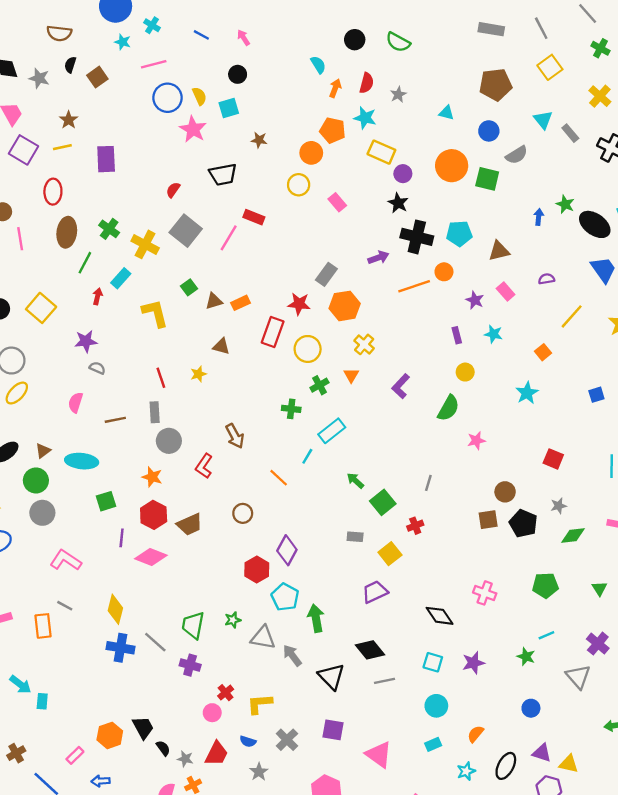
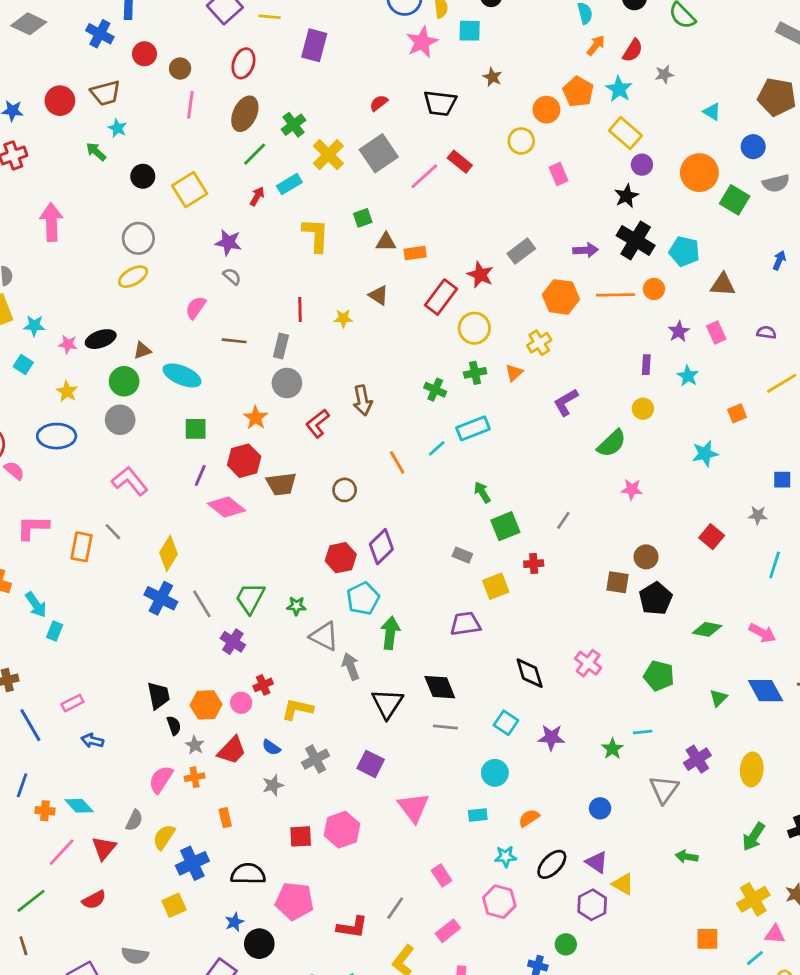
orange hexagon: (345, 306) -> (561, 297), moved
gray star: (559, 506) -> (758, 515), moved
orange hexagon: (110, 735) -> (206, 705), moved

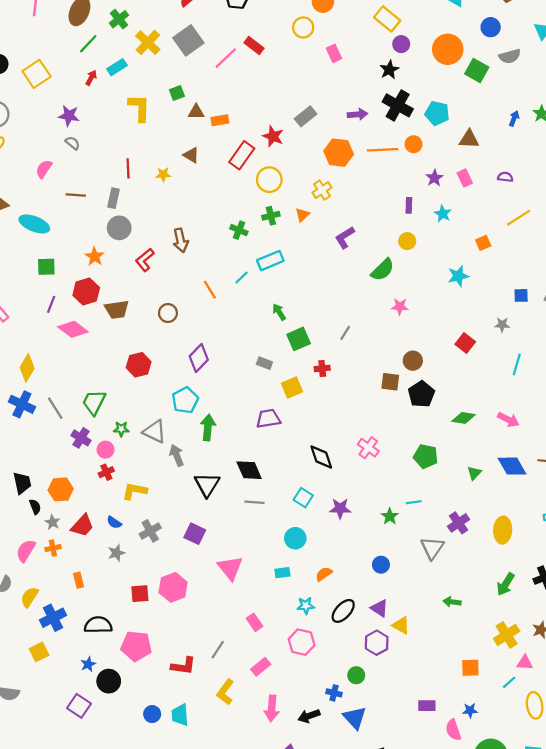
red hexagon: (341, 558) -> (139, 365), moved
green star: (296, 606) -> (121, 429), moved
pink circle: (241, 703) -> (105, 450), moved

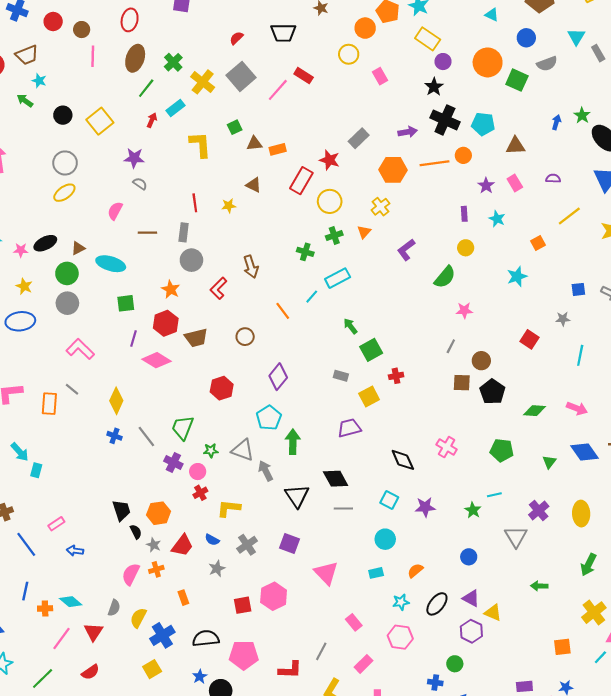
gray line: (345, 333) -> (451, 346), moved
blue cross: (22, 404) -> (115, 436), size x0.6

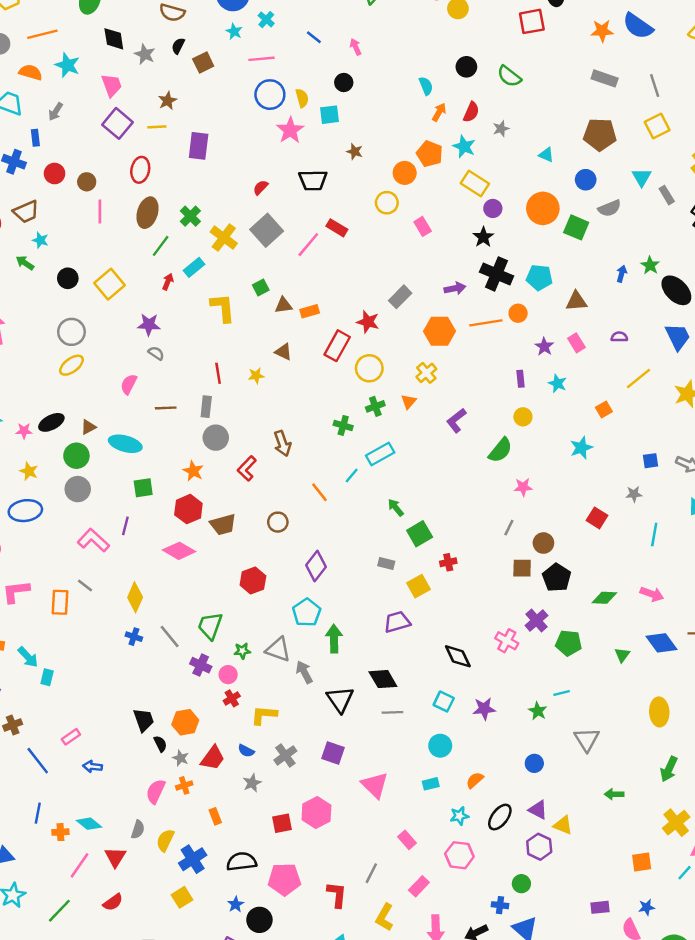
purple line: (134, 339) -> (125, 526), moved
purple cross: (539, 511) -> (536, 620), moved
red L-shape: (290, 670) -> (337, 895), turned -85

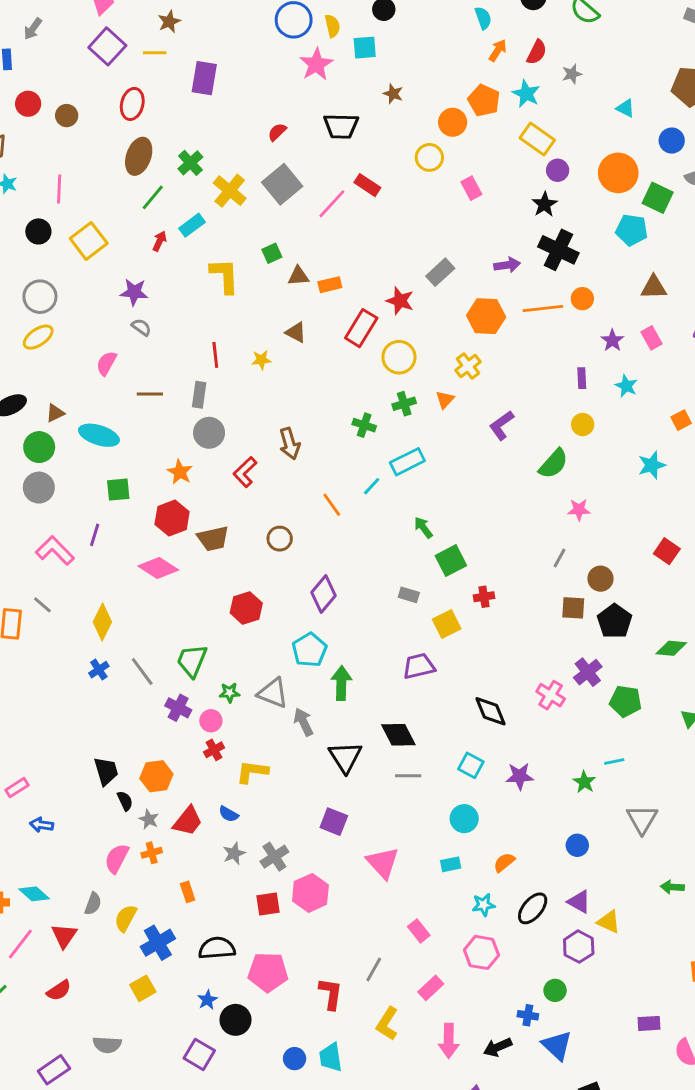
pink line: (100, 212) -> (59, 189), moved
cyan pentagon: (539, 277) -> (632, 230), moved
blue cross: (134, 637) -> (99, 670), turned 35
gray cross: (285, 755) -> (274, 857), moved

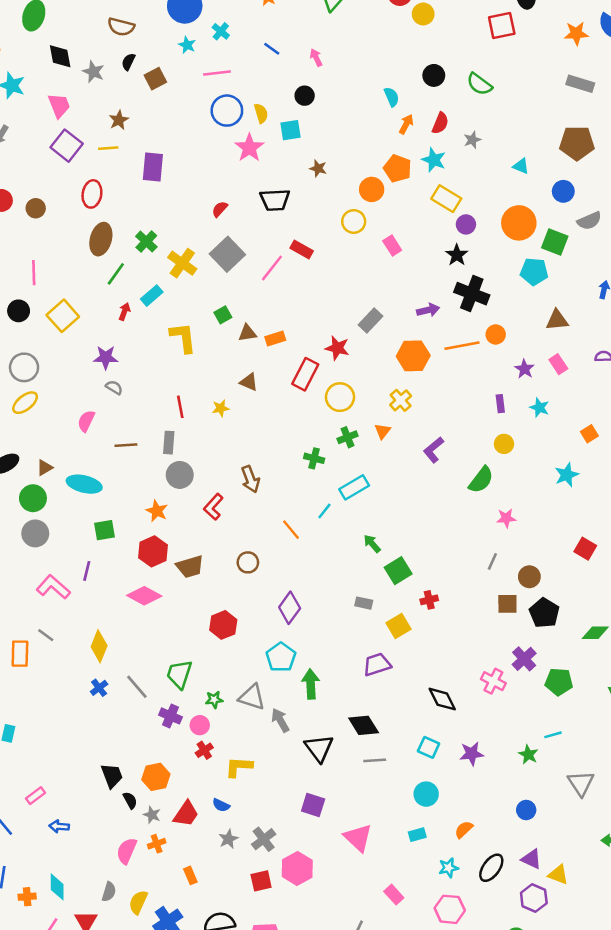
cyan diamond: (34, 894) -> (57, 887), turned 52

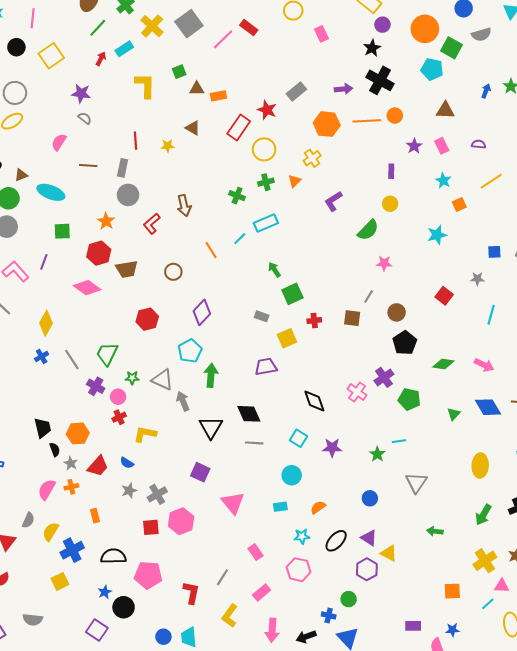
cyan star: (539, 408) -> (443, 181), moved
brown square: (507, 604) -> (352, 318), moved

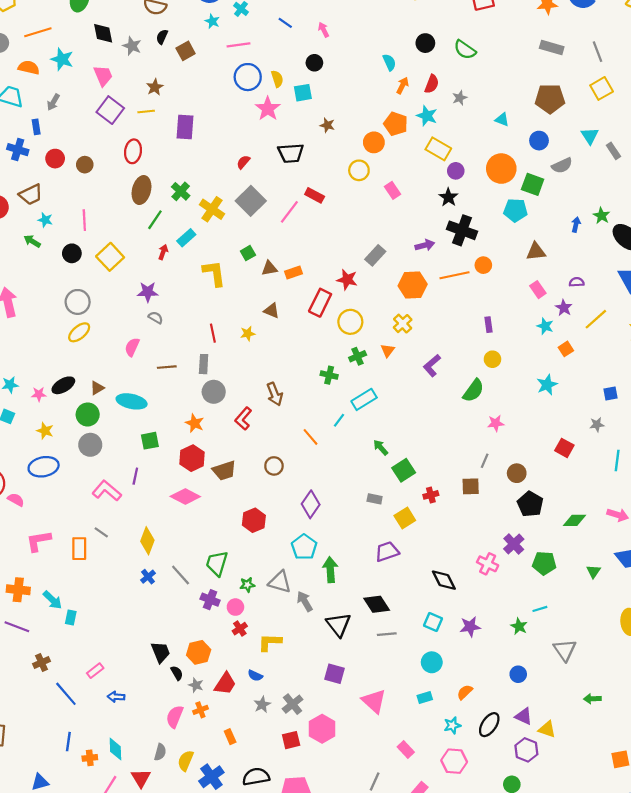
purple star: (414, 146) -> (564, 308), moved

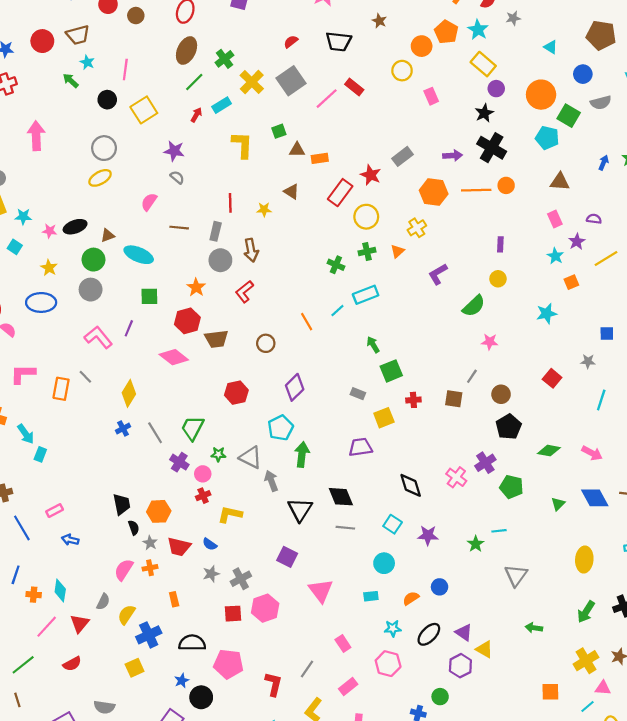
brown arrow: (275, 394) -> (251, 250), moved
blue circle: (518, 674) -> (440, 587), moved
red trapezoid: (225, 684) -> (179, 547), turned 60

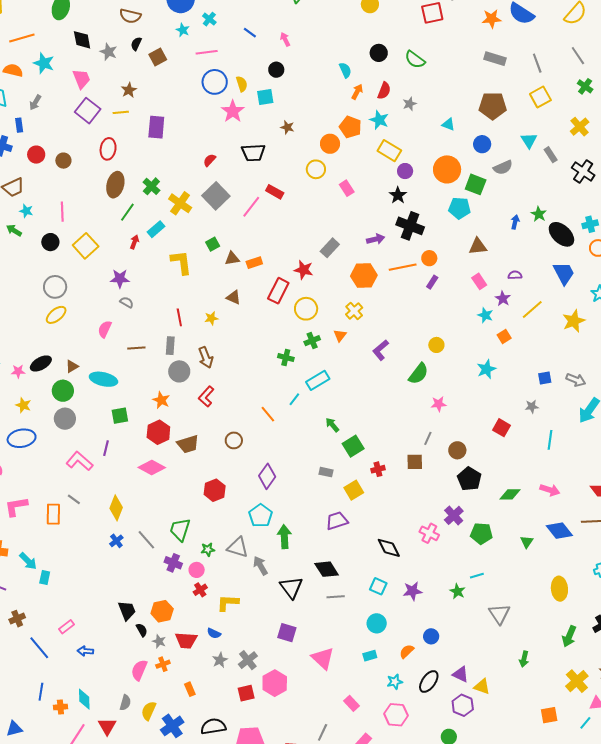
purple rectangle: (500, 244) -> (432, 282), moved, turned 40
green arrow: (534, 628) -> (524, 659), turned -77

